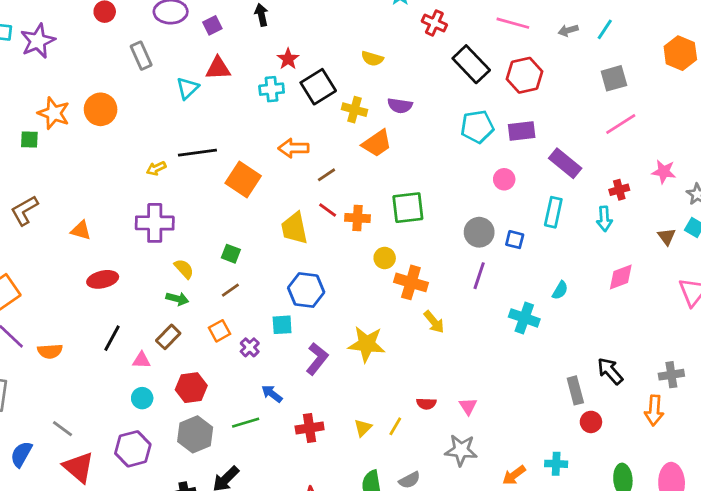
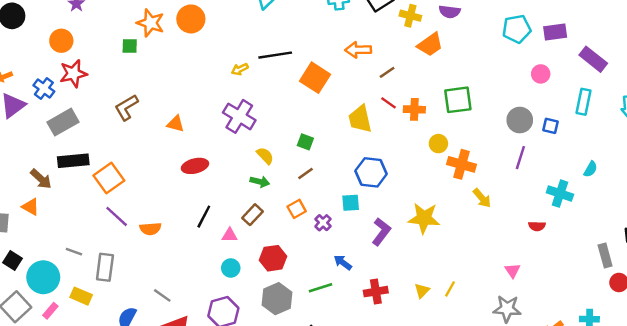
purple cross: (155, 223) -> (239, 116), turned 32
red semicircle: (426, 404) -> (537, 226), moved

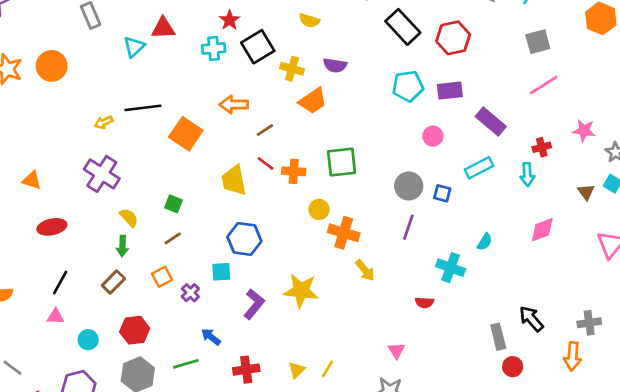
cyan rectangle: (584, 102) -> (479, 168), turned 50
green arrow: (260, 182) -> (122, 246), turned 78
pink triangle: (230, 235) -> (55, 316), moved

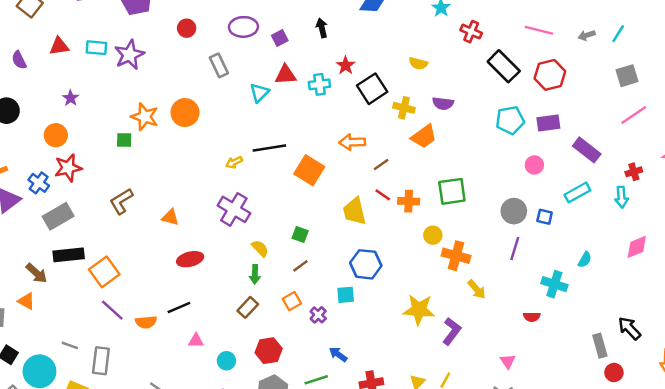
cyan cross: (214, 49) -> (319, 84), moved
black line: (60, 283) -> (179, 307), moved, turned 40
purple L-shape: (254, 304) -> (452, 331), moved

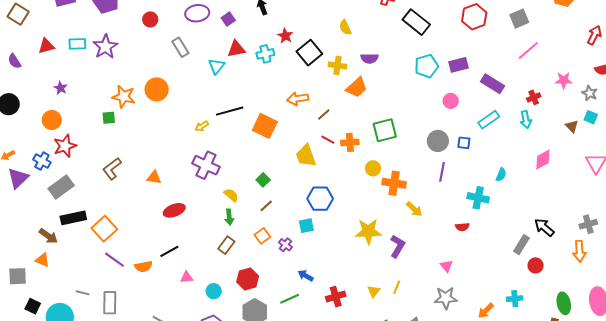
yellow semicircle: (418, 63) -> (345, 27), turned 56
red hexagon: (550, 75) -> (474, 17), moved
green square: (300, 234) -> (263, 180), turned 32
gray rectangle: (600, 346) -> (521, 245), turned 54

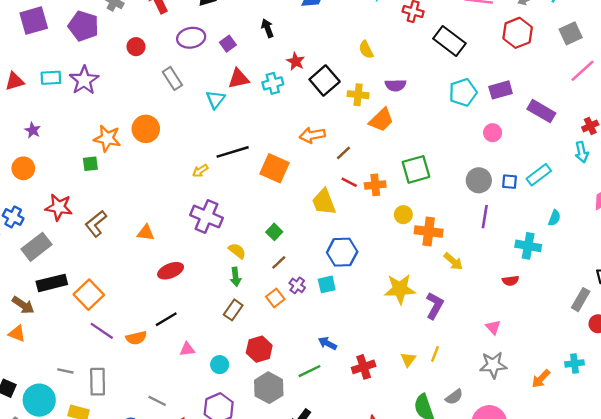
cyan rectangle: (489, 120) -> (539, 175), moved
red star: (65, 146) -> (59, 207), moved, turned 30
purple cross: (285, 245) -> (297, 285), moved

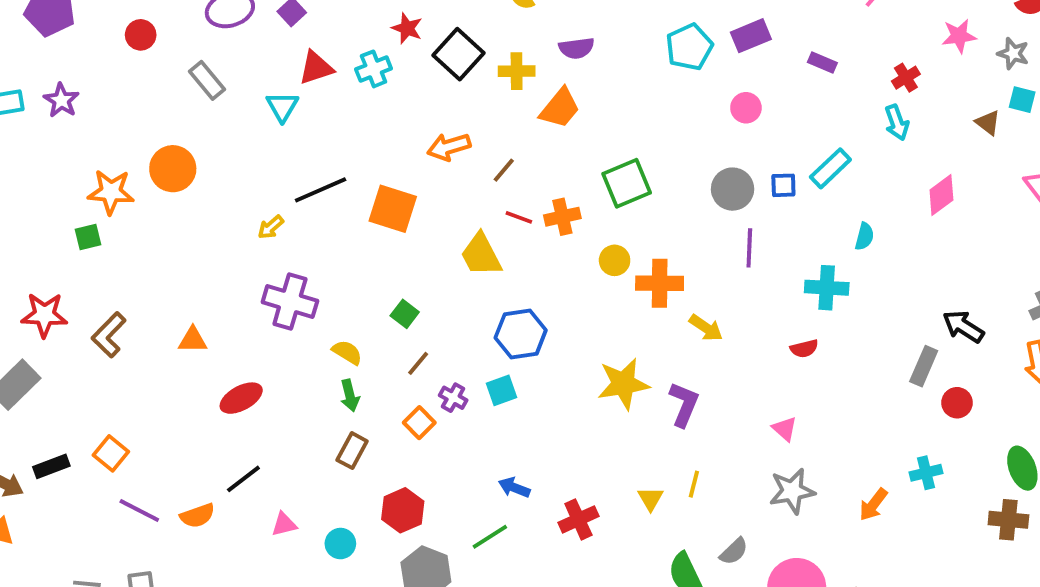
purple star: (84, 80) -> (61, 100), size x0.7
purple rectangle: (541, 111) -> (822, 63), size x0.6
black rectangle: (52, 283) -> (51, 466), moved, size x0.7
orange square: (89, 295) -> (111, 453), size x0.7

